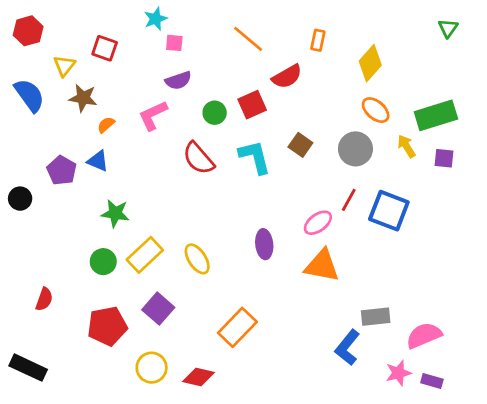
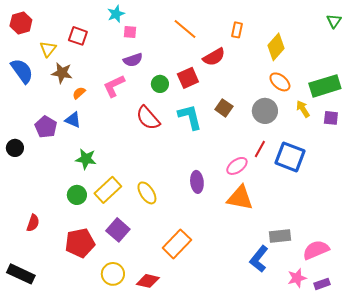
purple rectangle: (432, 381) -> (322, 284), turned -35

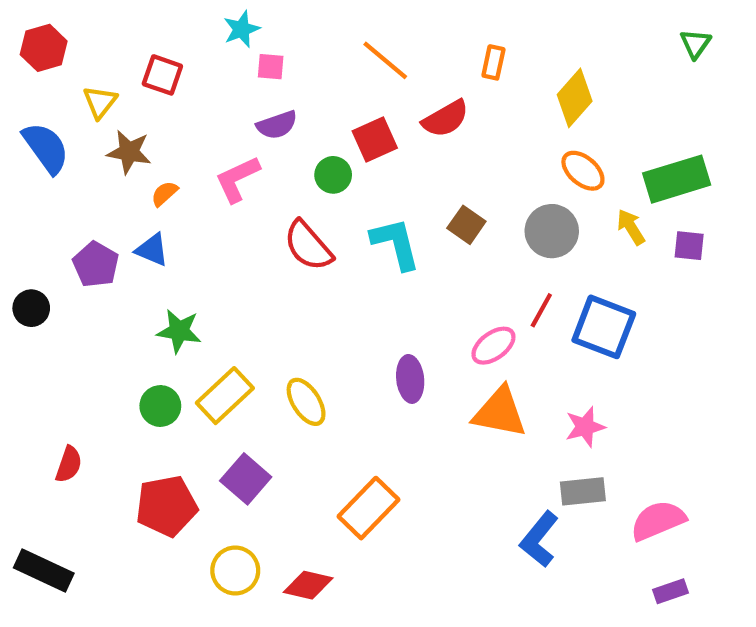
red square: (188, 78) -> (375, 139), moved
pink star: (297, 278) -> (585, 427), moved

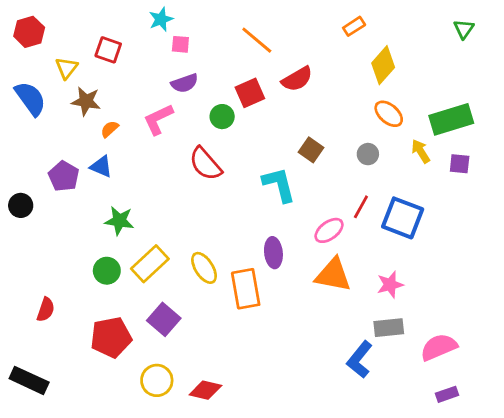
orange rectangle: (493, 62) -> (354, 26), moved, turned 45
gray circle: (552, 231) -> (368, 154), size x0.6
cyan L-shape: (396, 244) -> (279, 185), moved
orange rectangle: (369, 508) -> (246, 289), moved, turned -54

